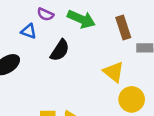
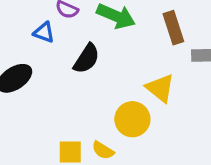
yellow circle: (132, 99) -> (132, 119), moved

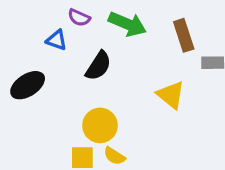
yellow circle: (132, 119) -> (100, 125), moved

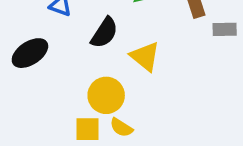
yellow triangle: (171, 95) -> (145, 56), moved

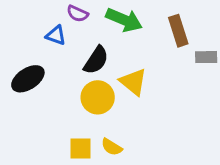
yellow circle: (106, 95) -> (98, 97), moved

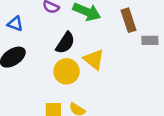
blue triangle: (56, 35) -> (15, 24), moved

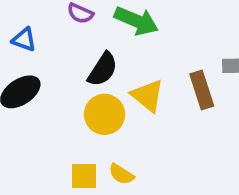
brown rectangle: (128, 20) -> (202, 90), moved

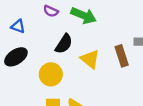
yellow circle: (105, 114) -> (51, 74), moved

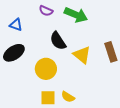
black semicircle: (64, 44) -> (58, 41), turned 114

